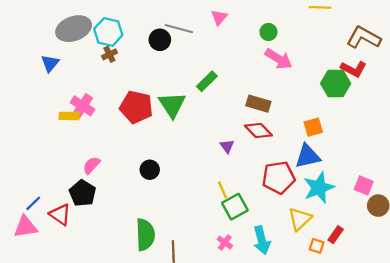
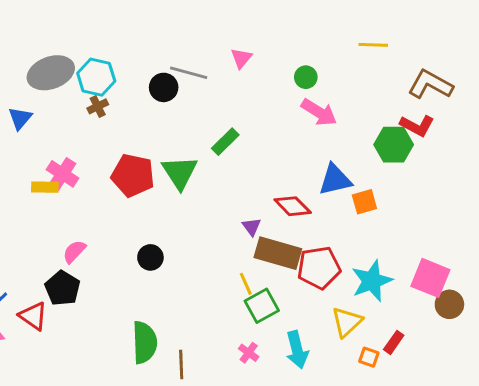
brown rectangle: (258, 104) -> (278, 253), moved, size x1.4
blue triangle: (308, 156) -> (335, 180), moved
pink square: (364, 185) -> (430, 278), size x1.5

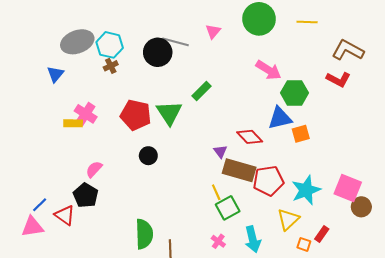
green circle: (306, 77) -> (259, 19), moved, size x2.0
black circle: (164, 87) -> (158, 52), size x1.4
green hexagon: (394, 145) -> (295, 93), moved
black circle: (150, 257) -> (148, 156), moved

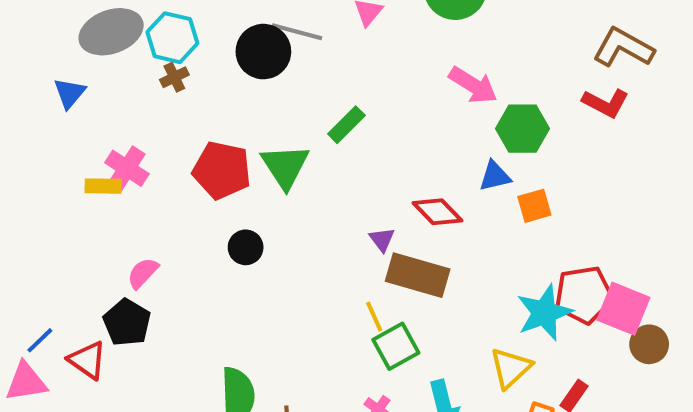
blue triangle: (280, 118) -> (495, 176), size x0.7
red pentagon: (268, 181) -> (584, 295), moved

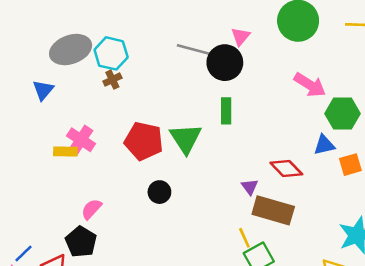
black circle: (263, 52) -> (225, 63), moved
green rectangle: (346, 125) -> (226, 111), turned -45

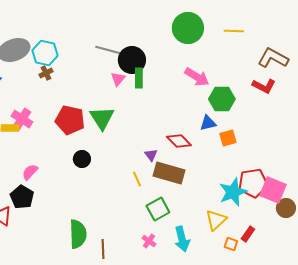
pink triangle: (241, 36) -> (118, 79), moved
green rectangle: (226, 111) -> (139, 78), moved
yellow line: (244, 238) -> (137, 179), moved

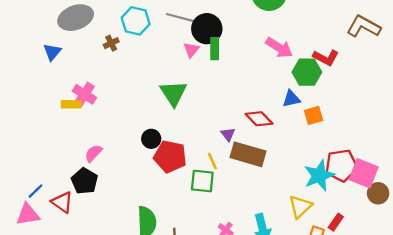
cyan hexagon: (45, 53) -> (136, 21), moved
red L-shape: (264, 86) -> (326, 58), moved
red pentagon: (70, 120) -> (170, 157), moved
green square: (158, 209) -> (202, 181), moved, turned 35

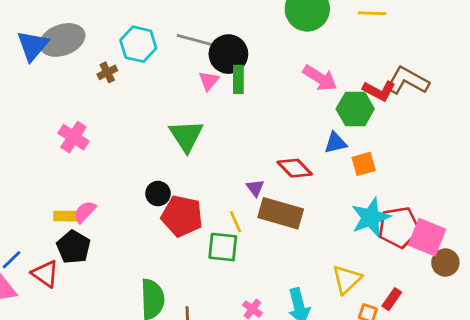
brown L-shape: (364, 26) -> (407, 81), moved
blue triangle: (52, 52) -> (33, 46), moved, size x1.4
yellow rectangle: (71, 104) -> (66, 216), moved
cyan star: (319, 175) -> (371, 217), moved

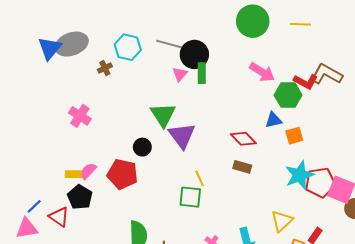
purple triangle: (255, 188) -> (182, 136), moved, size x2.0
black circle: (158, 194) -> (142, 147), moved
brown rectangle: (281, 213) -> (242, 167), moved, size x0.6
red pentagon: (182, 216) -> (123, 174), moved

